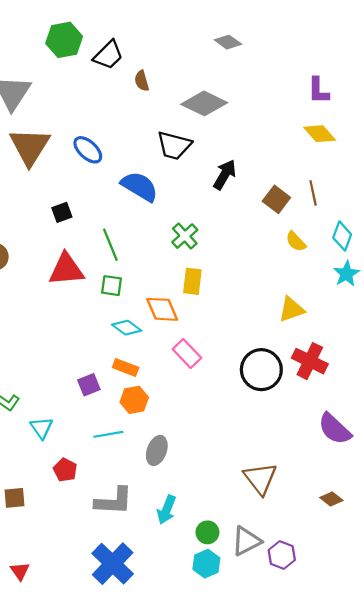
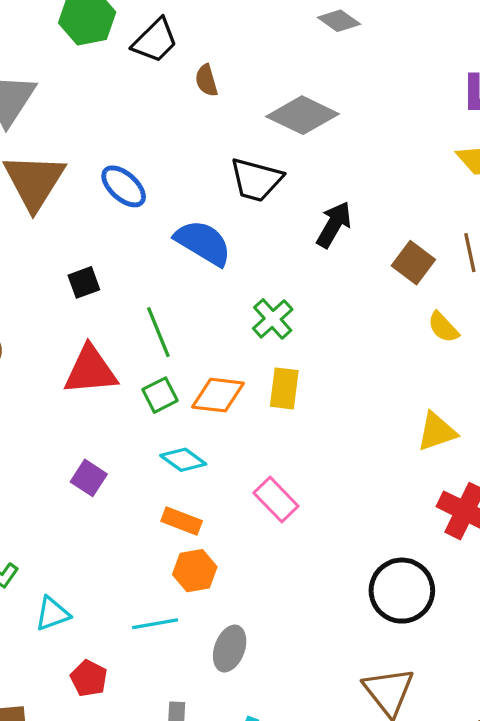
green square: (112, 286) -> (160, 395), turned -35
orange diamond: (162, 309) -> (218, 395), moved, turned -60
black circle: (261, 370) -> (402, 591), moved
purple square: (89, 385) -> (89, 478), moved, turned -35
cyan triangle: (41, 428) -> (52, 614), turned 45

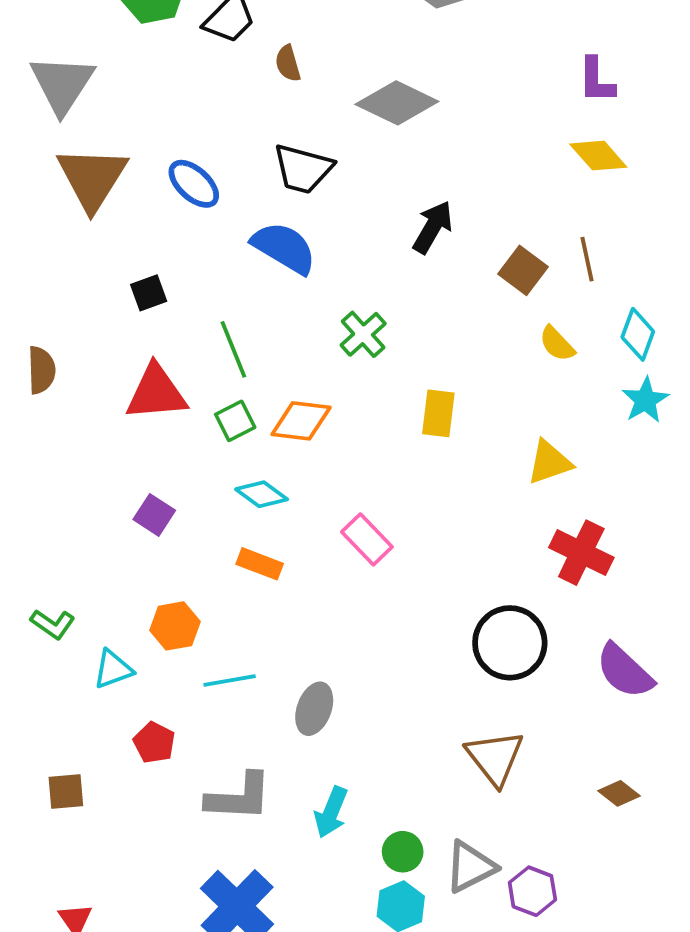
black trapezoid: (256, 180) -> (303, 169), moved
yellow rectangle: (284, 388) -> (438, 413), moved
orange hexagon: (195, 571) -> (175, 626), moved

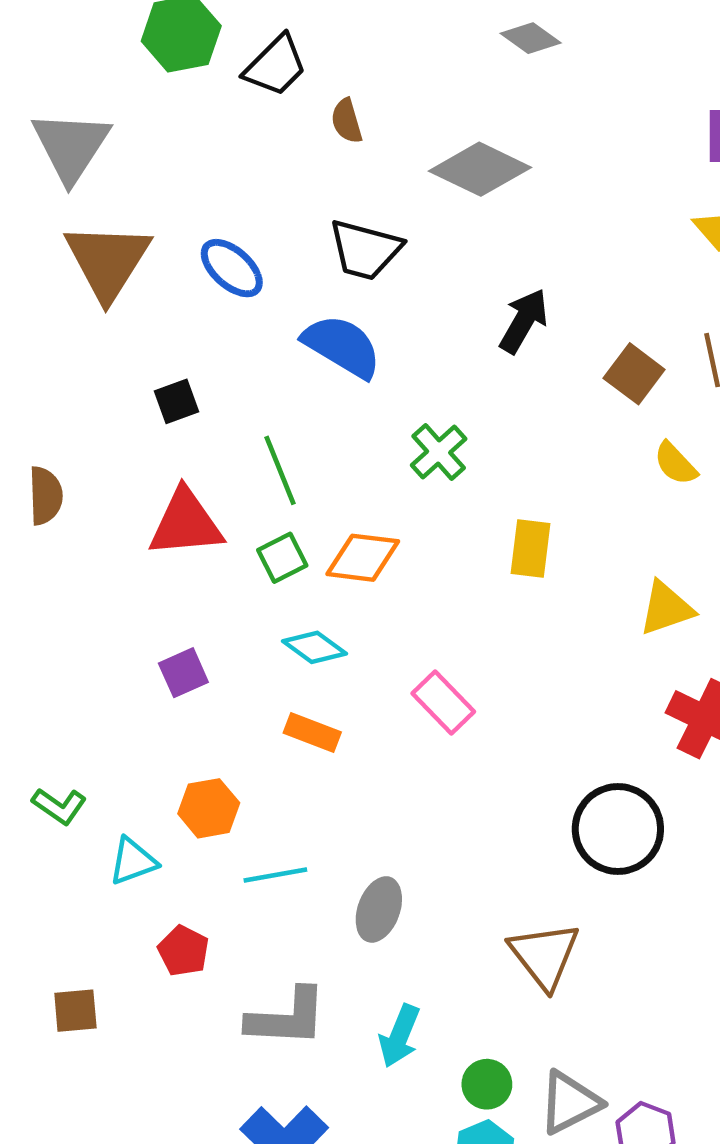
purple square: (154, 515) -> (183, 673), turned 33
brown triangle: (495, 758) -> (544, 955), moved

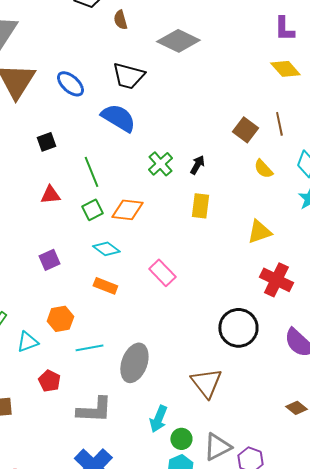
black arrow: (524, 321) -> (197, 165), moved, size x0.7
red triangle: (186, 523) -> (50, 195), size x0.6
gray ellipse: (379, 909) -> (134, 363), size x1.4
cyan arrow: (400, 1036) -> (158, 419), moved

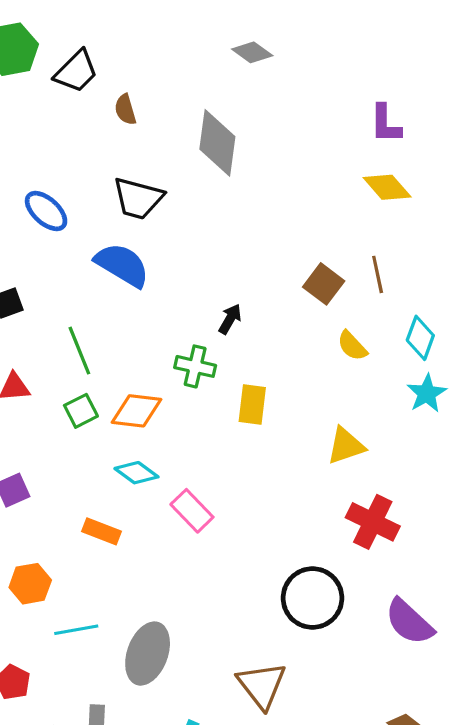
gray diamond: (178, 41) -> (217, 143), turned 72
green cross: (160, 164) -> (195, 366), moved, turned -35
black arrow: (197, 165) -> (230, 319), moved
cyan diamond: (106, 249) -> (136, 473), moved

